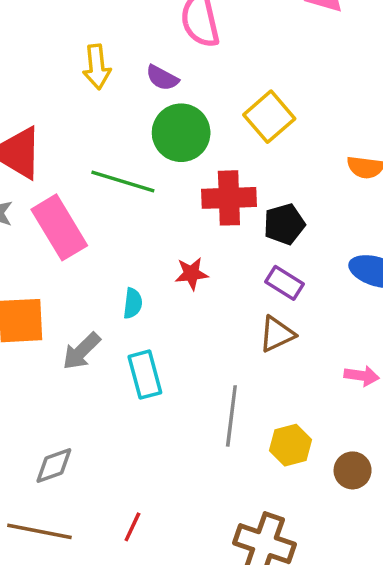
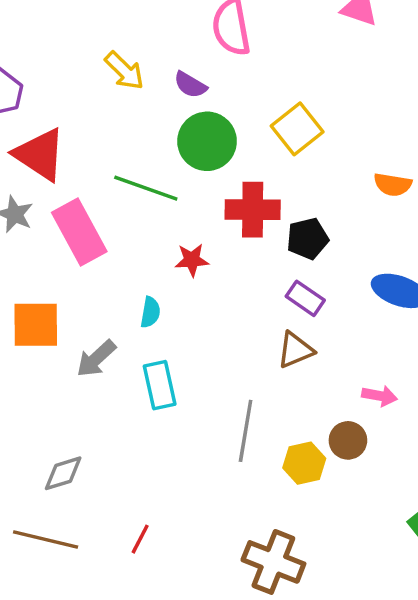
yellow arrow: (97, 67) -> (124, 71), turned -42
red star: (191, 274) -> (192, 260), moved
brown circle: (353, 470) -> (348, 440), moved

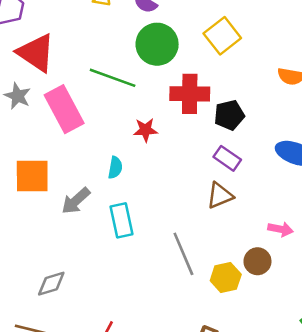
gray line: (246, 431) -> (183, 254), turned -33

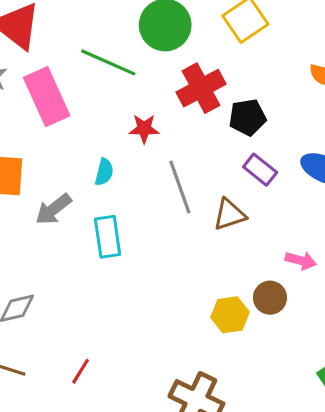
red cross: (190, 94) -> (201, 88), turned -33
purple rectangle: (227, 158) -> (260, 170), moved
gray line: (183, 254) -> (180, 187), moved

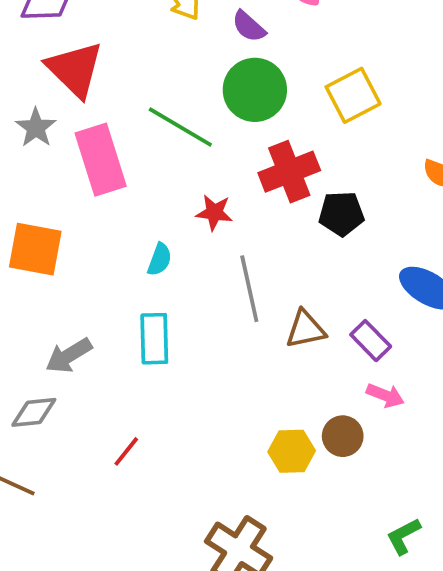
purple rectangle: (260, 170) -> (371, 341), moved
gray arrow: (53, 209) -> (69, 356), moved
red line: (81, 371) -> (126, 451), moved

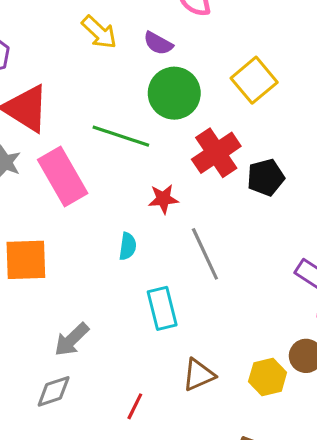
brown triangle: (305, 329) -> (199, 375), moved
cyan rectangle: (154, 339) -> (162, 308), moved

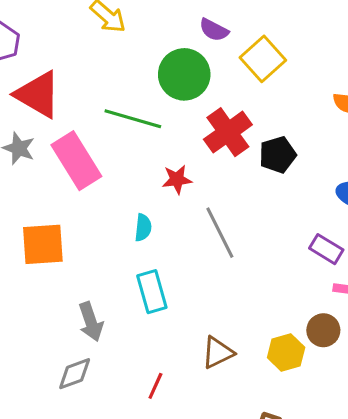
purple semicircle: (158, 43) -> (214, 30), moved
cyan rectangle: (162, 308) -> (152, 292), moved
gray arrow: (72, 340) -> (91, 322), turned -63

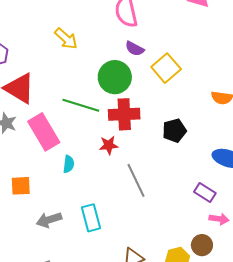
red cross: (228, 132) -> (124, 114), moved, turned 32
cyan semicircle: (143, 228) -> (69, 164), moved
orange square: (43, 244) -> (21, 186), size x0.7
gray arrow: (91, 322) -> (49, 220), moved, turned 90

